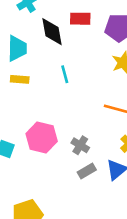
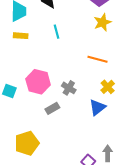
gray rectangle: (87, 171) -> (52, 108), moved

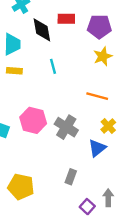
gray cross: (69, 88) -> (66, 127), size x1.5
gray rectangle: (52, 108) -> (71, 177), moved, turned -40
yellow pentagon: (27, 143) -> (21, 187), turned 30

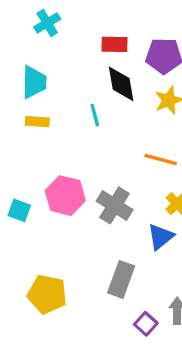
black diamond: (42, 30) -> (121, 84), moved
gray rectangle: (71, 177) -> (121, 279), size x1.5

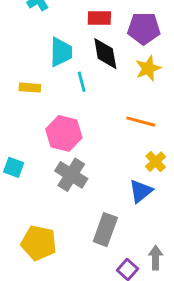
cyan trapezoid: (34, 82) -> (61, 52), moved
pink hexagon: (65, 196) -> (64, 133), moved
gray cross: (115, 205) -> (71, 175), moved

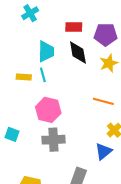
cyan line: (82, 82) -> (43, 75), moved
gray cross: (71, 175) -> (53, 140), turned -35

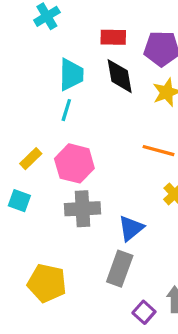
cyan line: (43, 75) -> (66, 110), turned 32
yellow rectangle: (24, 77) -> (31, 159), moved, turned -48
blue triangle: (103, 151) -> (131, 228), moved

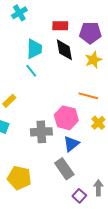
cyan line: (66, 110) -> (31, 71), turned -56
pink hexagon: (74, 163) -> (66, 118), moved
gray rectangle: (120, 269) -> (64, 169), turned -55

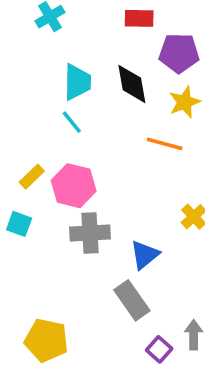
red rectangle: (60, 26) -> (139, 18), moved
orange line: (88, 96) -> (165, 144), moved
pink hexagon: (66, 118) -> (74, 186), moved
yellow pentagon: (19, 178) -> (46, 340), moved

